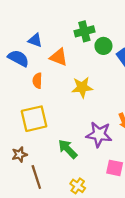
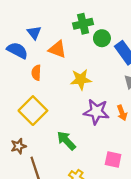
blue triangle: (35, 40) -> (34, 33), turned 32
yellow square: (34, 119) -> (33, 111), turned -32
purple star: (99, 134) -> (96, 112), moved

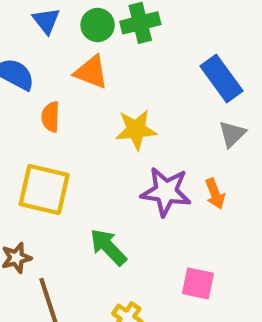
blue triangle: (34, 33) -> (46, 21), moved
green circle: (102, 38) -> (98, 25), moved
yellow square: (33, 111) -> (44, 189), turned -32

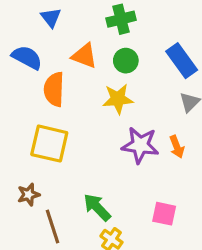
green circle: (98, 25) -> (126, 61), moved
orange semicircle: (51, 117) -> (54, 89), size x1.5
green arrow: (108, 247) -> (97, 207), moved

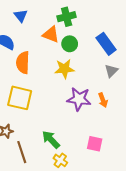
orange triangle: (84, 56) -> (51, 34), moved

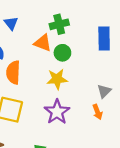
blue rectangle: (106, 44) -> (104, 39), moved, turned 35
gray triangle: (111, 71) -> (104, 91), moved
purple star: (79, 99) -> (57, 112), moved, turned 30

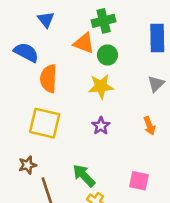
gray triangle: (104, 91) -> (156, 84), moved
purple star: (57, 112) -> (101, 126), size x0.6

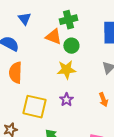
orange semicircle: (48, 79) -> (15, 73), moved
yellow square: (45, 123) -> (34, 107), moved

